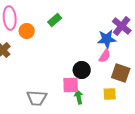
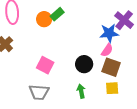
orange circle: (27, 31) -> (44, 19), moved
brown square: (121, 73) -> (111, 67), moved
pink square: (71, 85) -> (45, 65), moved, turned 30

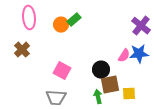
blue star: (109, 33) -> (139, 54), moved
brown square: (111, 67) -> (110, 85), moved, turned -30

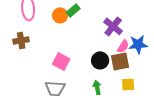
purple cross: (141, 26) -> (113, 26), moved
brown cross: (22, 50) -> (21, 40), turned 35
brown square: (110, 85) -> (120, 61), moved

